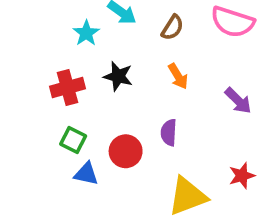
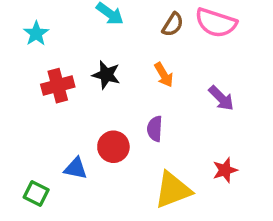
brown semicircle: (172, 28) -> (173, 24), moved
cyan star: (86, 33) -> (36, 33), moved
green square: (73, 140) -> (36, 193), moved

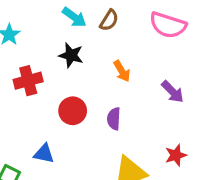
brown semicircle: (173, 24) -> (109, 20), moved
black star: (106, 75) -> (71, 55), moved
red circle: (113, 147) -> (73, 111), moved

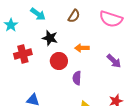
cyan arrow: (74, 17) -> (38, 14), moved
orange arrow: (122, 71) -> (82, 48), turned 120
red circle: (73, 111) -> (59, 61), moved

